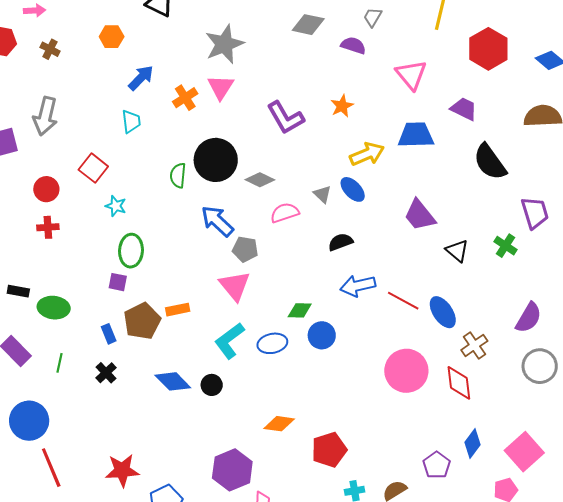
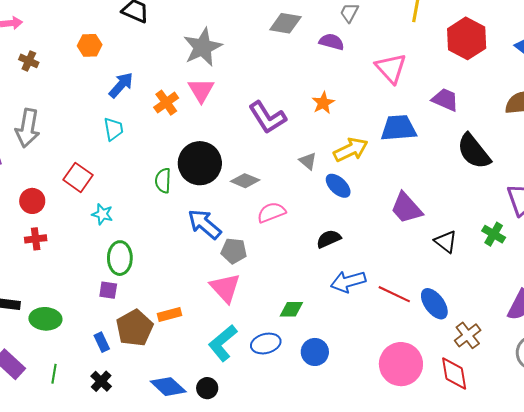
gray triangle: (322, 194) -> (308, 161), moved
blue circle: (322, 335) -> (315, 352), moved

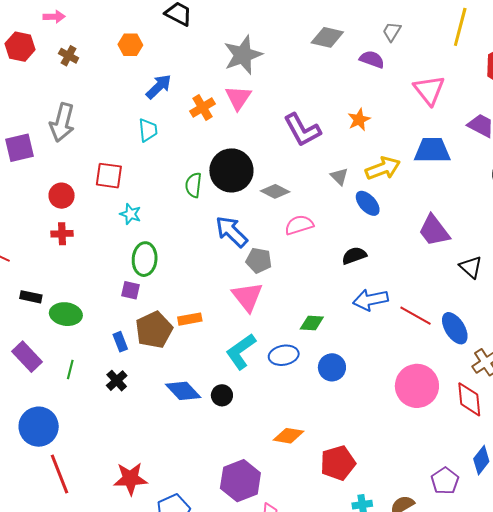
red square: (78, 177) -> (109, 176), turned -32

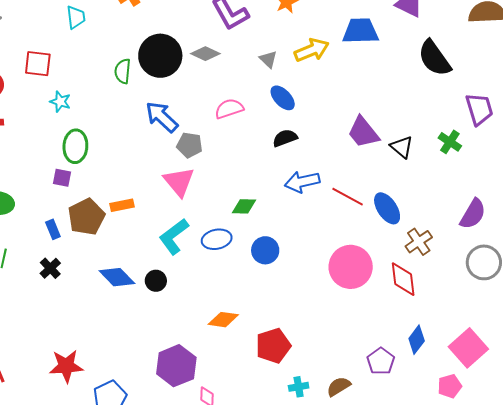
gray diamond: (275, 191) -> (205, 54), moved
blue ellipse: (368, 203) -> (283, 98), moved
purple trapezoid: (434, 231) -> (363, 132), moved

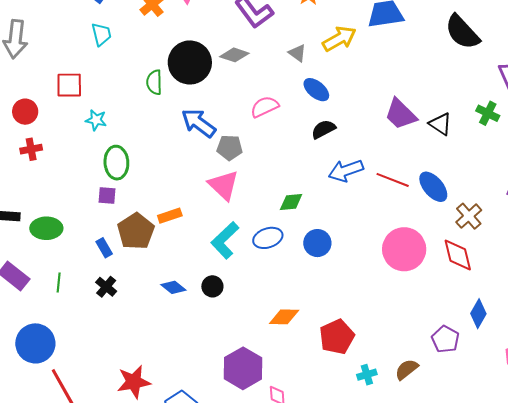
blue diamond: (117, 277) -> (173, 287), size x0.7

